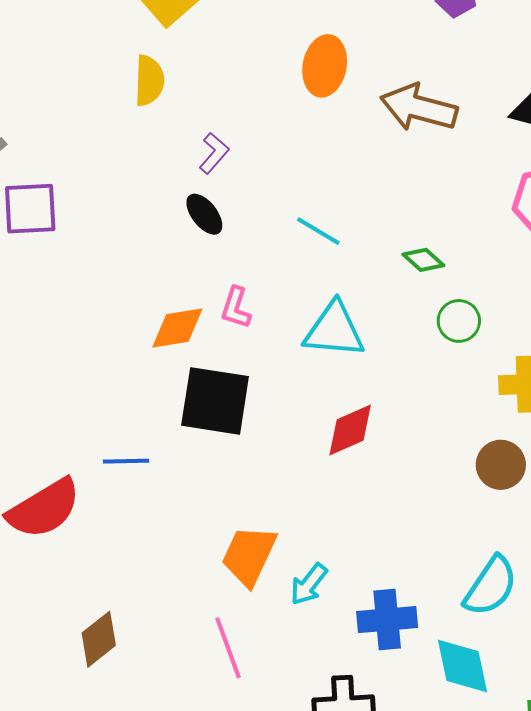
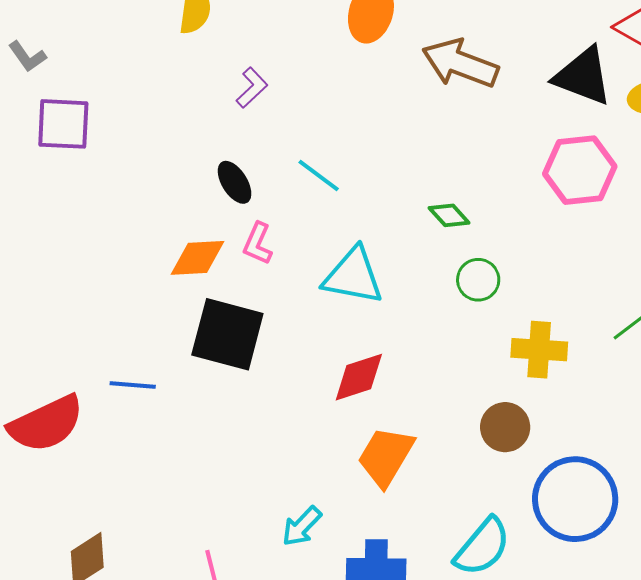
black ellipse: (204, 214) -> (235, 182), moved
cyan line: (318, 231) -> (319, 176), moved
orange trapezoid: (249, 556) -> (386, 456), moved

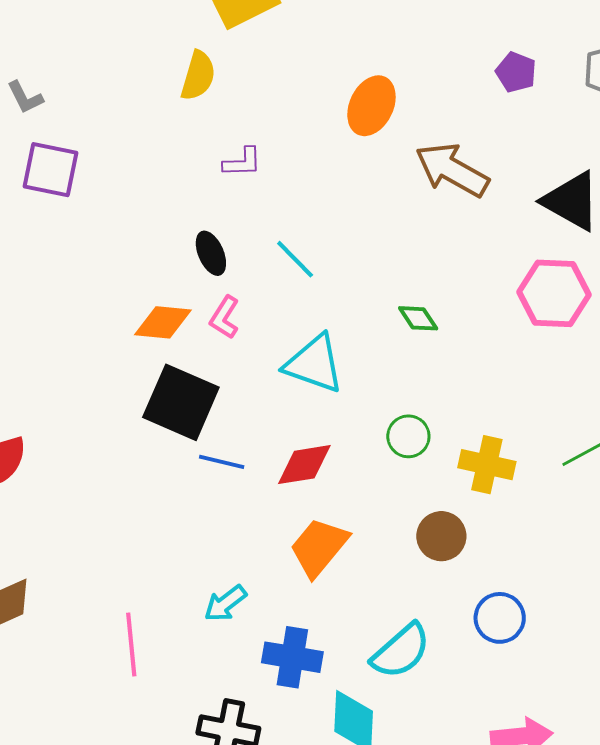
purple L-shape: (252, 88) -> (242, 162), turned 33
green circle: (478, 280) -> (408, 436), moved
blue line: (133, 385) -> (222, 462), moved
blue circle: (575, 499) -> (500, 618), size x0.6

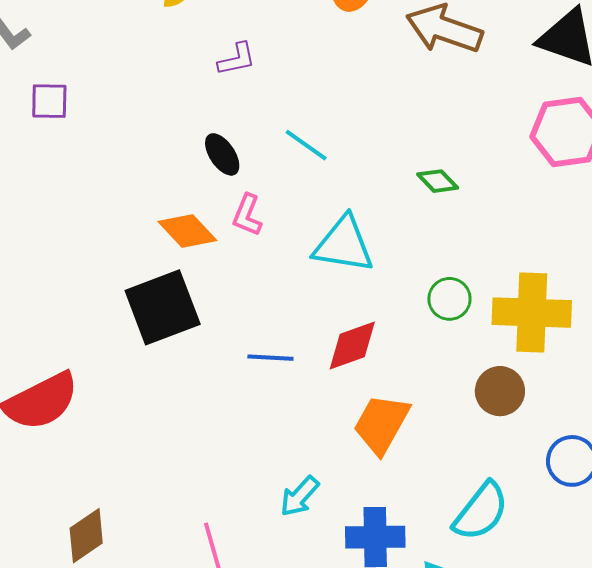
purple square: (51, 170) -> (49, 101), size x0.7
orange diamond: (163, 322) -> (187, 231), turned 52
black square: (181, 402) -> (163, 307), moved, turned -34
yellow cross: (487, 465) -> (532, 313), size x1.4

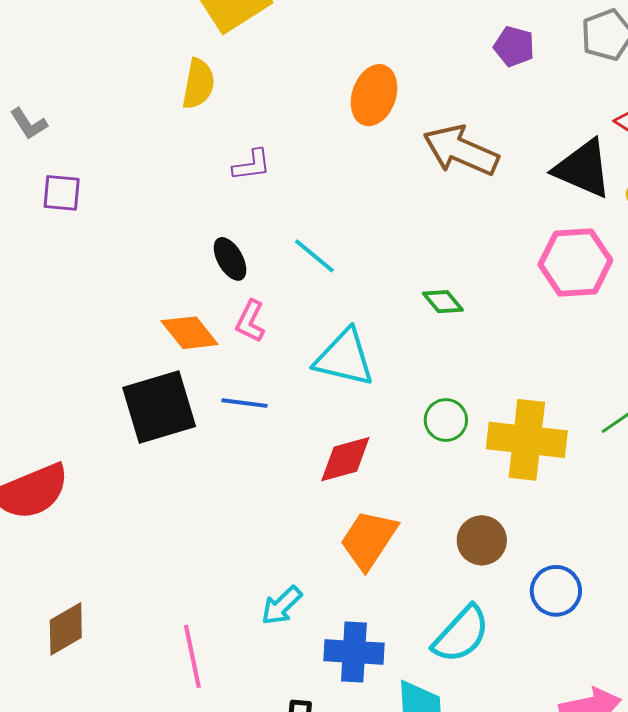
blue line: (270, 358) -> (245, 403), moved
brown circle: (500, 391) -> (482, 540), moved

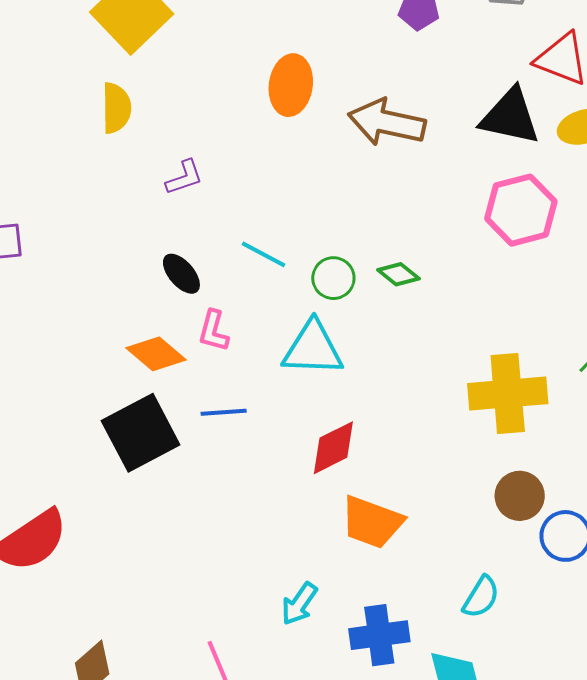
green circle: (446, 420) -> (333, 278), moved
orange trapezoid: (369, 540) -> (372, 522), turned -92
brown circle: (482, 540) -> (520, 496), moved
cyan semicircle: (461, 634) -> (481, 597), size x0.7

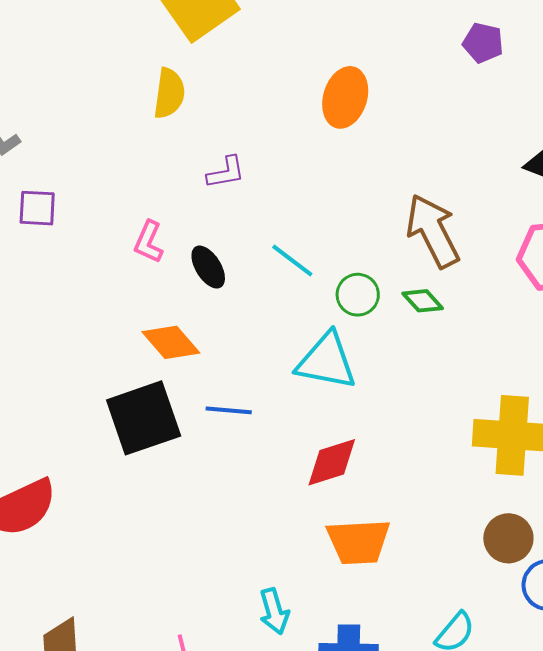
brown arrow: (387, 122) -> (433, 231), moved, turned 42
pink L-shape: (213, 331) -> (149, 242), moved
orange trapezoid: (372, 522) -> (358, 542), turned -32
cyan arrow: (299, 604) -> (274, 611), turned -60

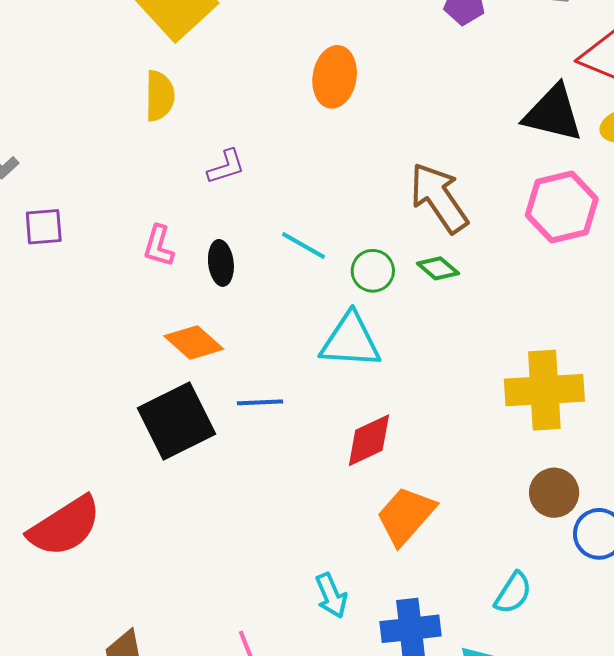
black ellipse: (208, 267) -> (221, 263), turned 33
orange trapezoid: (358, 542) -> (406, 516), turned 142

